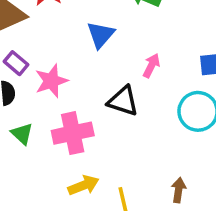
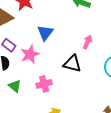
blue triangle: (101, 35) -> (45, 33), moved
pink cross: (73, 133) -> (44, 84), size x0.7

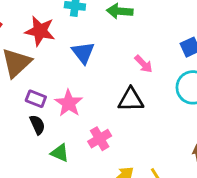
blue triangle: (45, 33) -> (83, 53), moved
pink arrow: (87, 42) -> (143, 64), turned 128

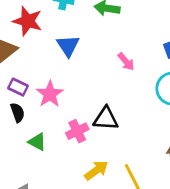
black triangle: (131, 100) -> (106, 119), moved

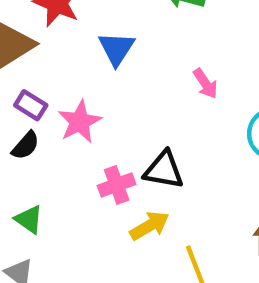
black semicircle: (18, 113) -> (26, 146), turned 54
green triangle: (37, 142) -> (29, 219), moved
yellow arrow: (96, 170) -> (150, 226), moved

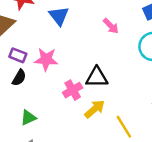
pink star: (80, 122) -> (46, 59), turned -30
green triangle: (29, 219) -> (28, 118), turned -49

